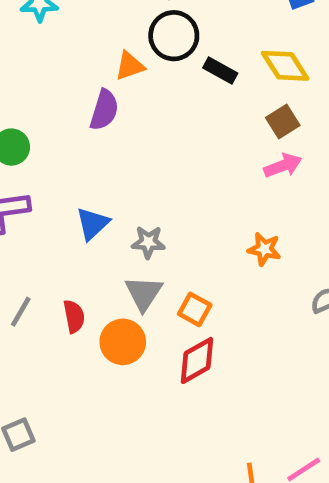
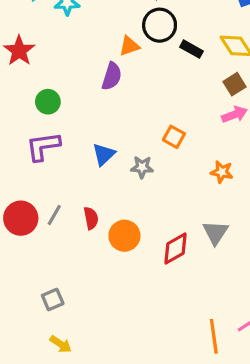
gray triangle: (144, 293) -> (215, 233), moved
orange square: (195, 309) -> (174, 137), moved

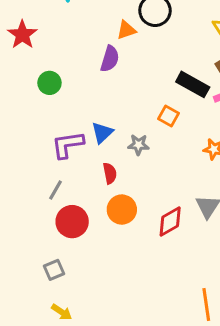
black rectangle: (191, 49) -> (193, 84), moved, size x1.5
purple L-shape: (43, 146) -> (68, 145), moved
red circle: (21, 218) -> (72, 222), moved
red semicircle: (91, 218) -> (110, 173), moved

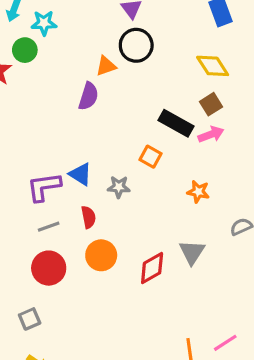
green circle: (49, 83) -> (25, 50), moved
blue triangle: (102, 133) -> (80, 174), turned -45
gray line: (56, 190) -> (49, 227), moved, turned 40

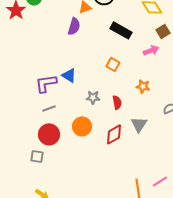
brown square: (211, 104) -> (163, 31), moved
black rectangle: (176, 123) -> (121, 30), moved
gray star: (119, 187) -> (93, 97), moved
red semicircle: (88, 217) -> (117, 102), moved
gray square: (30, 319) -> (37, 156), moved, turned 32

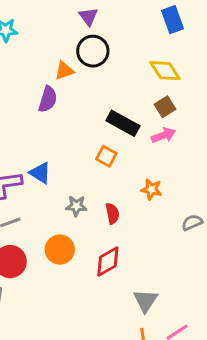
black rectangle: (121, 30) -> (123, 123), moved
brown square: (163, 31) -> (165, 107), moved
gray triangle: (139, 124) -> (145, 301), moved

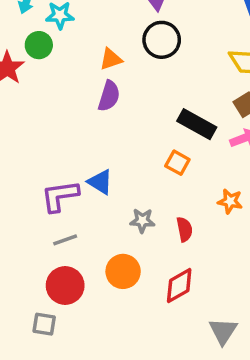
orange triangle: (64, 71) -> (111, 59), moved

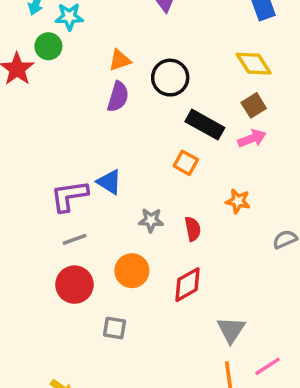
black circle: (162, 40) -> (170, 78), moved
gray square: (44, 324) -> (114, 328), moved

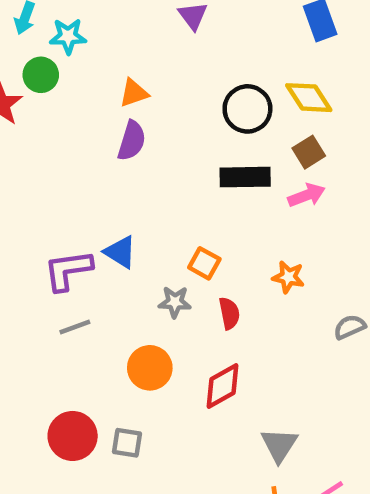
black circle: (170, 78) -> (247, 109), moved
black rectangle: (205, 125) -> (245, 177), turned -30
orange square: (186, 163) -> (204, 263), moved
red circle: (74, 285) -> (73, 436), moved

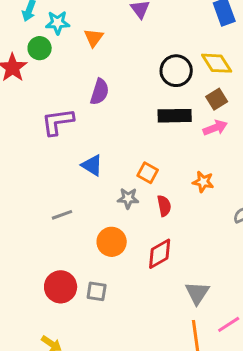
orange triangle: (134, 93) -> (94, 38), moved, turned -35
purple L-shape: (68, 270) -> (58, 122), moved

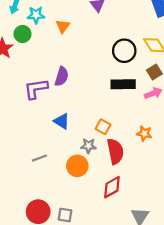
purple semicircle: (100, 92) -> (62, 76), moved
red semicircle: (164, 206) -> (115, 151), size x1.6
orange circle: (112, 242) -> (77, 166), moved

